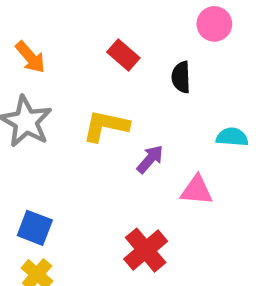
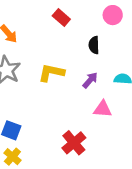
red rectangle: (123, 55) -> (61, 18), moved
purple arrow: (150, 159) -> (90, 80), moved

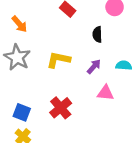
red cross: (74, 143) -> (61, 108), moved

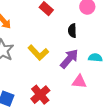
yellow L-shape: (58, 60) -> (38, 53), turned -145
purple arrow: (94, 67) -> (69, 59), size x1.5

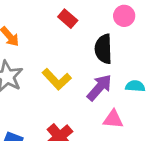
black semicircle: (72, 31) -> (103, 49), size x1.5

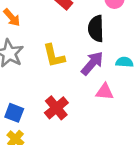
yellow L-shape: (57, 79) -> (54, 56), turned 30

